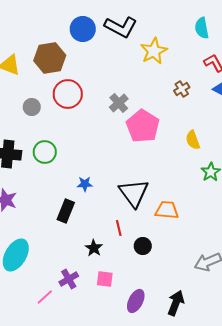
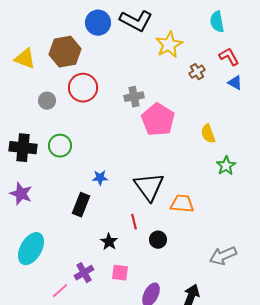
brown cross: (182, 89) -> (197, 72), moved
gray cross: (119, 103) -> (134, 97), turned 30

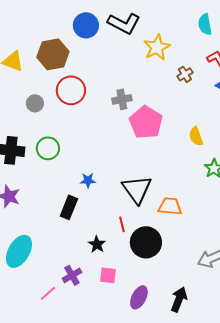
black circle: (158, 240) -> (146, 242), size x1.8

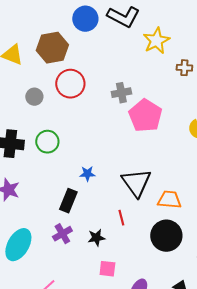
brown cross: (185, 74) -> (184, 68), turned 35
black circle: (146, 242) -> (166, 236), moved
black star: (97, 244) -> (96, 238), turned 30
purple cross: (72, 275) -> (62, 234), moved

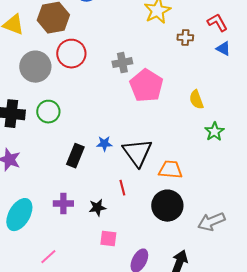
gray circle: (34, 97) -> (35, 67), size x1.8
blue star: (87, 174) -> (104, 144), moved
black rectangle: (68, 201) -> (75, 156), moved
purple cross: (62, 234) -> (63, 204), turned 30

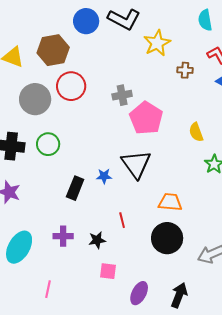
black triangle: (137, 153) -> (136, 164), moved
pink line: (48, 257) -> (48, 289), turned -36

